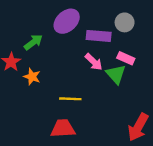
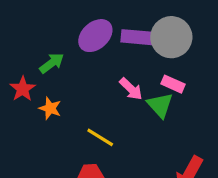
gray circle: (125, 22) -> (171, 37), size x1.6
purple rectangle: (99, 36) -> (137, 37), moved
yellow line: (70, 99) -> (100, 137), turned 30

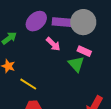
pink arrow: (131, 89) -> (53, 44), moved
yellow line: (100, 137) -> (28, 84), moved

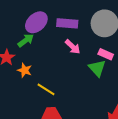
purple ellipse: (36, 21) -> (36, 22), moved
purple rectangle: (62, 22) -> (67, 23), moved

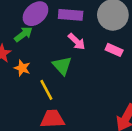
green triangle: (97, 68) -> (62, 66), moved
yellow line: (46, 89) -> (46, 90), turned 30

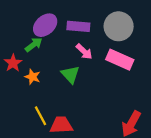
pink rectangle: (114, 50) -> (120, 60), size x1.6
yellow line: (46, 90) -> (41, 116), moved

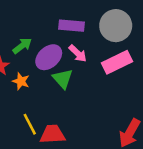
purple ellipse: (45, 25) -> (49, 57), moved
pink rectangle: (120, 60) -> (117, 62), turned -50

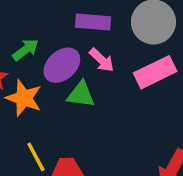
green triangle: (63, 79) -> (81, 95), turned -40
orange star: (21, 81) -> (24, 98), size x1.5

